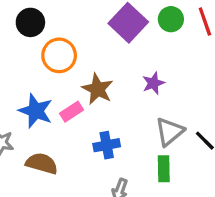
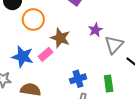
gray triangle: (170, 132) -> (114, 45), moved
blue cross: (107, 145) -> (78, 79), moved

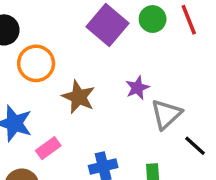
pink rectangle: (46, 54) -> (48, 148), moved

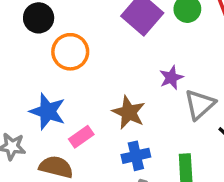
brown star: (79, 97) -> (129, 112), moved

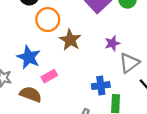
brown star: (129, 112) -> (70, 40), moved
blue cross: (136, 156) -> (101, 86), moved

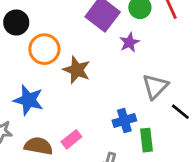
purple star: (112, 43) -> (129, 42), moved
pink rectangle: (49, 76) -> (71, 139), moved

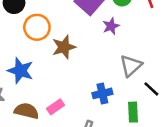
brown star: (77, 70) -> (64, 47), turned 30
green rectangle: (147, 140) -> (133, 112), moved

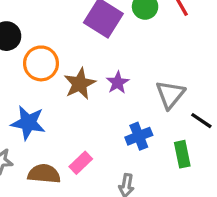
purple star: (111, 26) -> (118, 83), moved

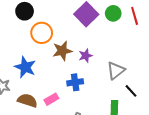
blue cross: (139, 136) -> (75, 82), moved

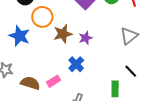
blue star: (25, 67) -> (19, 36), moved
gray triangle: (116, 71) -> (129, 36), moved
blue cross: (75, 82) -> (76, 64), turned -35

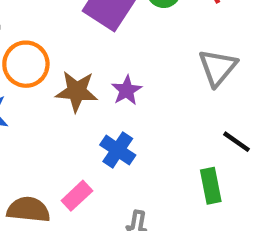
brown star: (63, 34) -> (77, 91), turned 30

